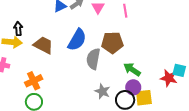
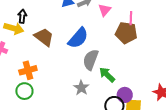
brown pentagon: (112, 43) -> (126, 33), moved
green arrow: (132, 69) -> (107, 75), moved
gray star: (102, 91) -> (81, 88), moved

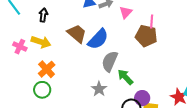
yellow arrow: (14, 28) -> (41, 42), moved
brown trapezoid: (44, 37) -> (77, 34), moved
orange cross: (28, 70) -> (47, 69), turned -30

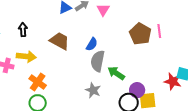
pink line: (152, 22) -> (159, 31), moved
brown pentagon: (146, 36) -> (140, 34), moved, turned 30
blue semicircle: (98, 39) -> (92, 44), moved, size x0.6

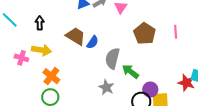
brown pentagon: (140, 34) -> (145, 34), moved
blue semicircle: (92, 44) -> (93, 42), moved

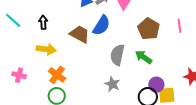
blue semicircle: (93, 42) -> (101, 25), moved, size x1.5
pink cross: (21, 58) -> (19, 75), moved
green arrow: (130, 71) -> (143, 57), moved

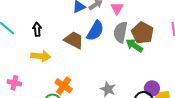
gray semicircle: (117, 55) -> (120, 32), moved
green arrow: (143, 57) -> (134, 45), moved
orange cross: (57, 75) -> (64, 86), moved

